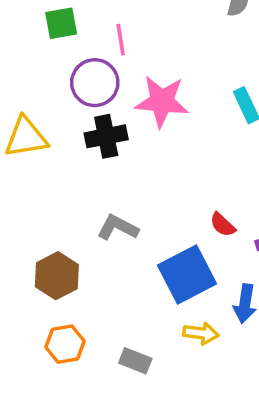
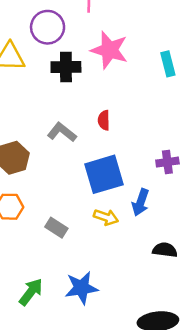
purple circle: (95, 83) -> (48, 27), moved
red semicircle: (223, 225) -> (104, 120), moved, turned 36

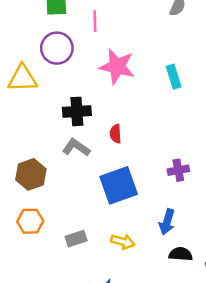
black cross: (66, 67) -> (77, 111), moved
blue arrow: (141, 202) -> (167, 222), moved
yellow arrow: (106, 217) -> (123, 242), moved
gray rectangle: (56, 228) -> (76, 239), turned -48

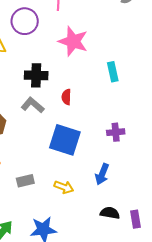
cyan rectangle: (174, 77) -> (113, 72), moved
blue square: (119, 185) -> (65, 140), turned 32
black semicircle: (181, 254) -> (110, 213), moved

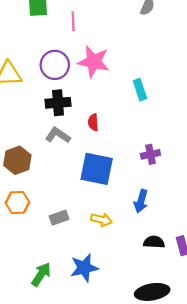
purple circle: (25, 21) -> (55, 65), moved

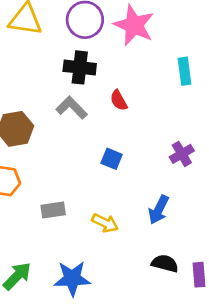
red semicircle: (93, 122) -> (119, 100), turned -35
purple cross: (150, 154) -> (182, 154), turned -30
blue square: (97, 169) -> (112, 159), size x0.5

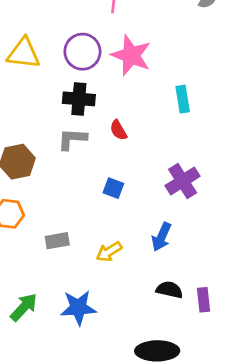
gray L-shape: (72, 108) -> (72, 139), turned -40
purple cross: (182, 154) -> (183, 181), size x1.4
yellow arrow: (105, 223) -> (109, 252), turned 125

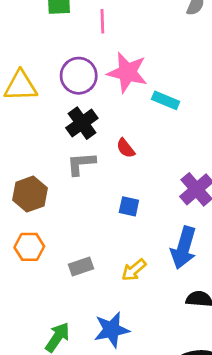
black cross: (79, 99) -> (82, 123), turned -32
cyan rectangle: (183, 99) -> (166, 100), moved, turned -50
blue arrow: (161, 237) -> (184, 248), size x1.4

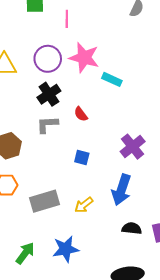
gray rectangle: (81, 267) -> (44, 201), size x1.6

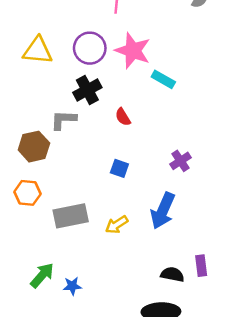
gray L-shape: (47, 124) -> (63, 120), moved
purple cross: (133, 147) -> (181, 161), size x0.7
black semicircle: (132, 228) -> (172, 274), moved
blue star: (66, 249) -> (72, 286), moved, size x0.6

